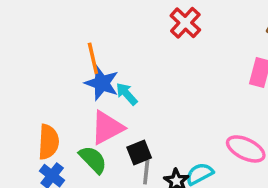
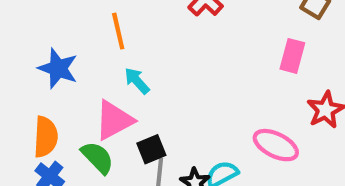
orange line: (93, 58) -> (118, 31), moved
blue star: (102, 83) -> (58, 68), moved

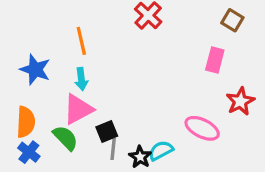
cyan arrow: (137, 81) -> (81, 79), moved, turned -145

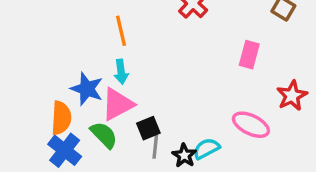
pink rectangle: (215, 60) -> (249, 55), moved
blue star: (35, 70) -> (87, 89), moved
blue cross: (29, 152) -> (65, 150), size x1.4

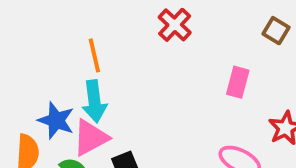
cyan arrow: (121, 72) -> (94, 101), size x1.5

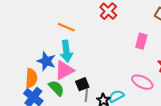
orange line: (94, 55) -> (66, 27), turned -54

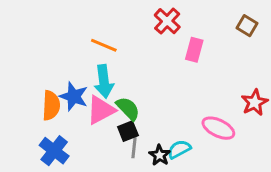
pink rectangle: (141, 41) -> (194, 50), moved
orange semicircle: (31, 78) -> (51, 106), moved
green semicircle: (56, 88) -> (128, 109), moved

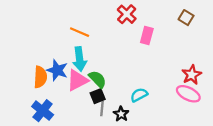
pink ellipse: (218, 128) -> (188, 94), moved
cyan semicircle: (179, 149) -> (139, 95), moved

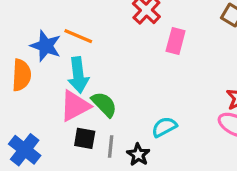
blue star: (57, 70) -> (46, 46), moved
orange semicircle: (40, 77) -> (21, 75), moved
black square: (98, 96) -> (85, 138), moved, turned 32

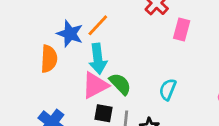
orange line: (78, 36) -> (98, 25), turned -70
cyan semicircle: (164, 127) -> (168, 89), moved, turned -40

